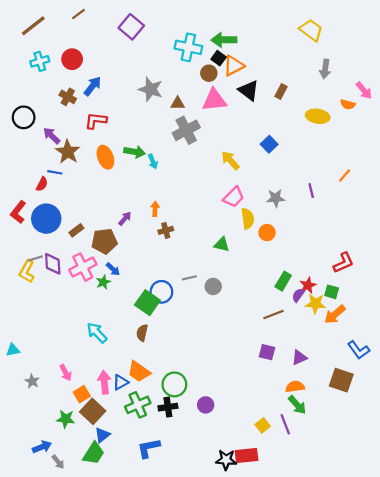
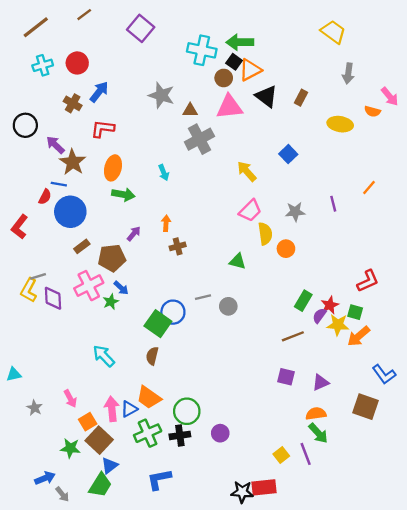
green arrow: (135, 152) -> (123, 194), moved
orange ellipse: (105, 157) -> (113, 168), turned 35
blue circle: (46, 219) -> (70, 212), moved
purple diamond: (53, 264) -> (53, 298), moved

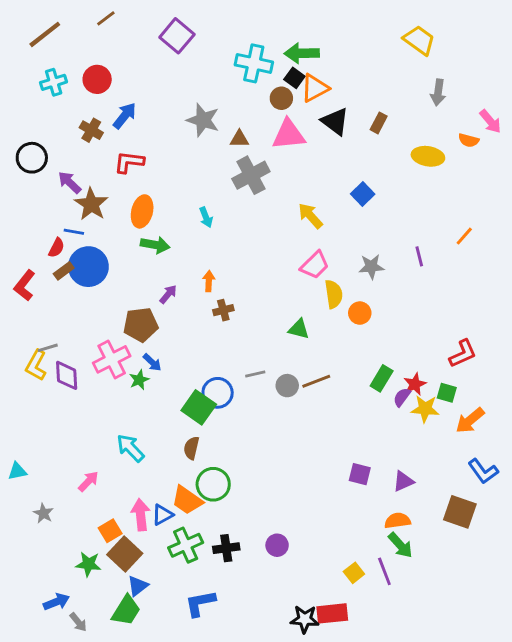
brown rectangle: (82, 246) -> (64, 271), moved
brown line: (293, 336) -> (316, 381), moved
orange arrow: (359, 336) -> (470, 420), moved
pink arrow: (70, 399) -> (88, 481), moved, turned -108
green circle: (187, 411) -> (213, 484), moved

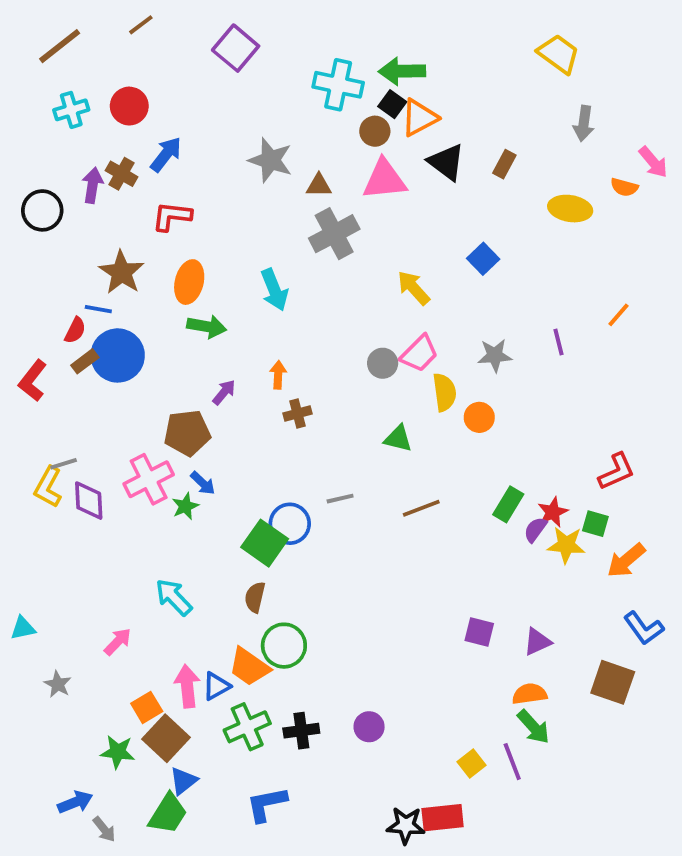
purple arrow: (70, 182) -> (93, 185), moved, turned 55
cyan arrow: (206, 217) -> (274, 290), size x1.5
gray circle: (287, 386) -> (383, 363), moved

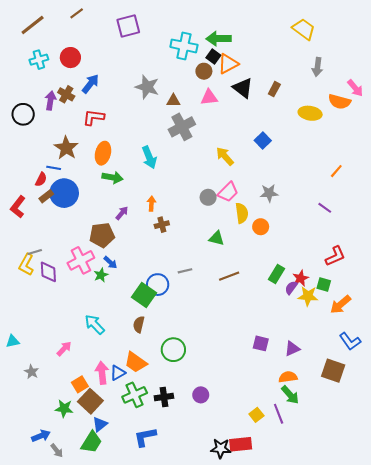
purple square: (236, 48) -> (128, 26), turned 35
pink triangle: (385, 180) -> (209, 97), size x0.7
orange semicircle: (624, 187) -> (339, 102), size x1.5
purple line: (559, 342) -> (325, 208), moved, turned -40
green circle: (284, 646) -> (173, 350), moved

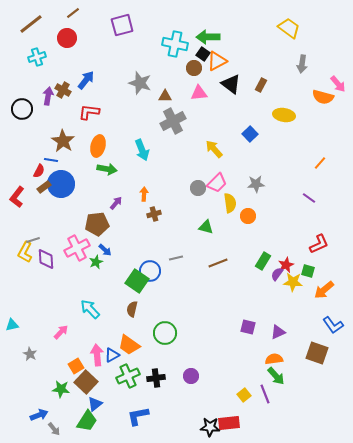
red circle: (70, 58) -> (67, 38), moved
yellow ellipse: (310, 113) -> (284, 115), moved

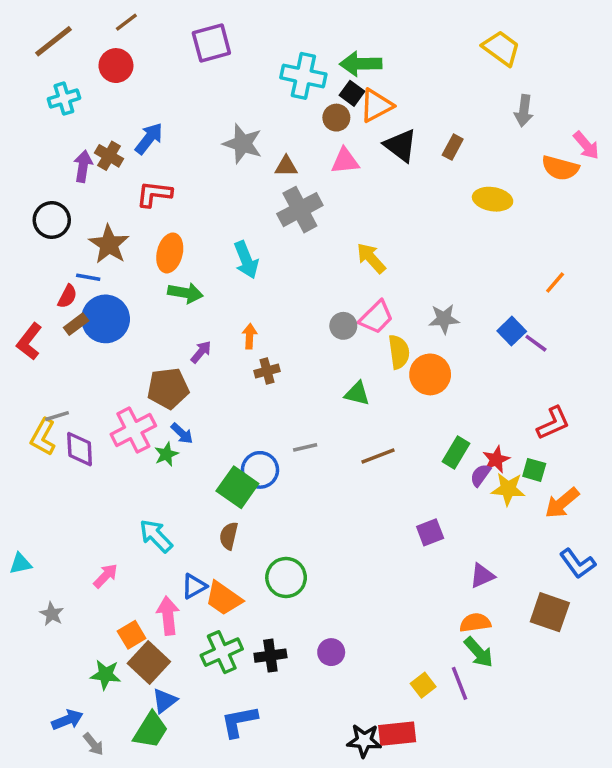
black circle: (22, 109) -> (52, 220), moved
blue square: (250, 134) -> (512, 331), moved
orange circle: (248, 216) -> (430, 374), size x1.5
purple square: (248, 327) -> (430, 532), moved, turned -35
blue triangle: (112, 355) -> (194, 586), moved

